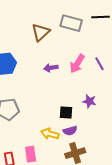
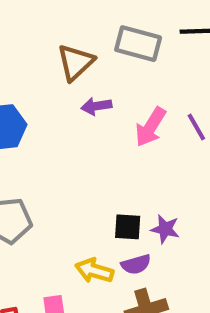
purple arrow: (51, 68) -> (96, 106), moved
purple star: (89, 101) -> (165, 229), moved

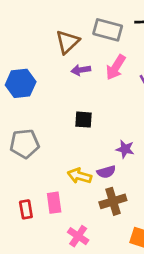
pink arrow: (151, 127) -> (116, 67), moved
black square: (128, 227) -> (84, 120), moved

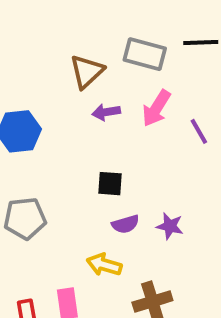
purple semicircle: (106, 172) -> (125, 224), moved

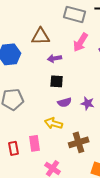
brown triangle: (87, 72) -> (41, 36), moved, turned 42
purple arrow: (106, 112) -> (55, 58), moved

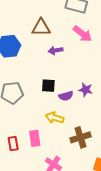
pink arrow: (81, 42) -> (82, 34), turned -84
black square: (57, 81) -> (48, 86), moved
purple star: (88, 103) -> (86, 90), moved

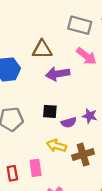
purple arrow: (56, 50) -> (58, 74), size x1.5
brown cross: (80, 137) -> (83, 155), moved

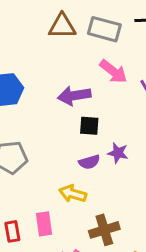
brown triangle: (42, 50) -> (62, 26), moved
black square: (50, 111) -> (89, 126), moved
brown cross: (83, 155) -> (104, 230), moved

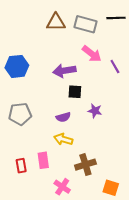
purple semicircle: (89, 162) -> (63, 117), moved

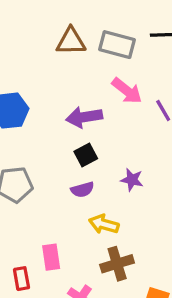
black square: (75, 92) -> (86, 155), moved, turned -32
yellow arrow: (63, 139) -> (104, 224), moved
red rectangle: (21, 166) -> (21, 279), moved

